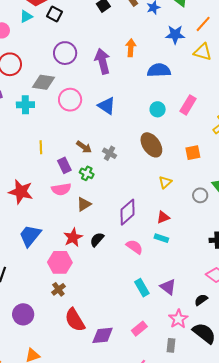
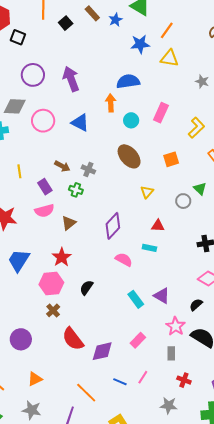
orange arrow: (131, 48) -> (111, 103), moved
green cross: (87, 173) -> (76, 190), moved
red triangle: (163, 217) -> (158, 226), moved, turned 32
black semicircle: (97, 240) -> (86, 288), moved

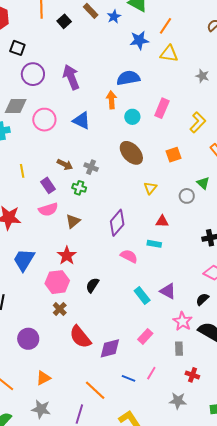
black square: (18, 37) -> (17, 48), moved

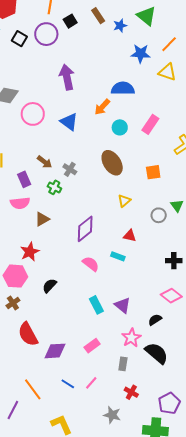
purple circle: (33, 74) -> (46, 34), moved
orange arrow: (111, 100) -> (102, 107), turned -144

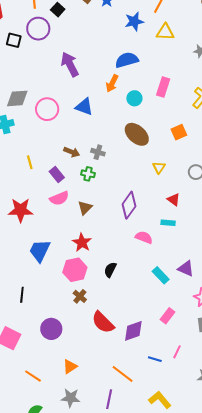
red triangle: (130, 236) -> (174, 200), turned 40

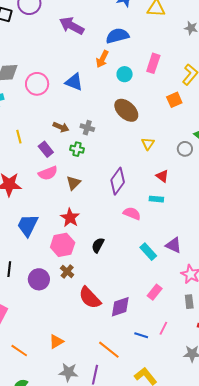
purple arrow: (70, 64) -> (72, 26), moved, turned -35
orange square: (179, 132) -> (174, 100), moved
purple circle: (51, 329) -> (39, 279), moved
gray star: (71, 398) -> (68, 372), moved

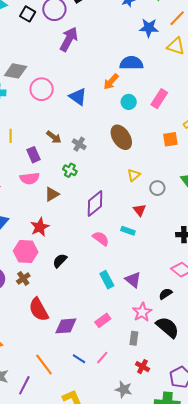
purple arrow: (72, 26) -> (69, 39), moved, turned 75
green cross: (77, 149) -> (70, 170), moved
gray circle: (185, 149) -> (157, 188), moved

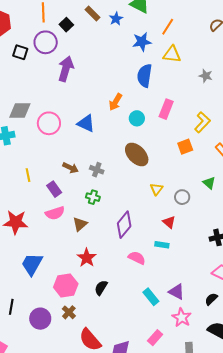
blue semicircle: (131, 63) -> (145, 76), moved, turned -70
red star: (40, 227) -> (87, 258), moved
pink star: (142, 312) -> (182, 317), moved

